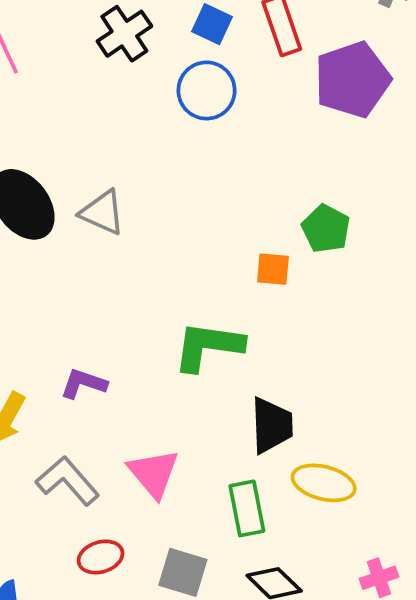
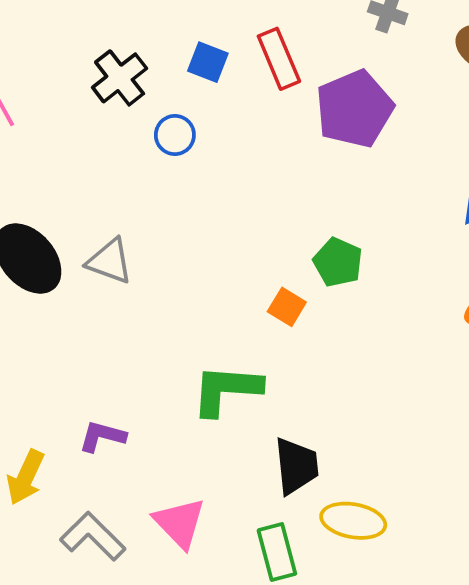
blue circle: (207, 90) -> (175, 135), moved, size x0.7
orange square: (273, 269) -> (287, 307), turned 30

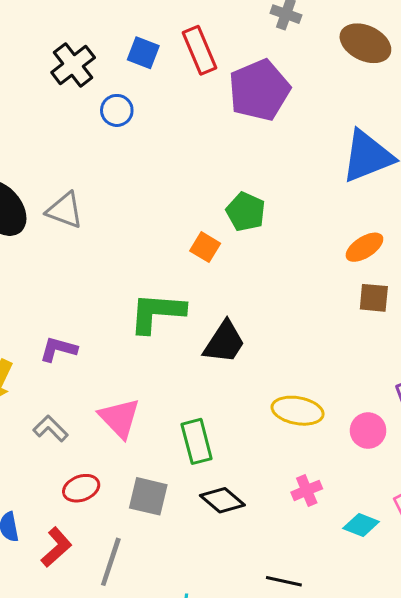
black trapezoid: (296, 466) -> (224, 342), moved, turned 39
yellow ellipse: (353, 521) -> (298, 411), moved
gray L-shape: (93, 536) -> (51, 429), size x0.7

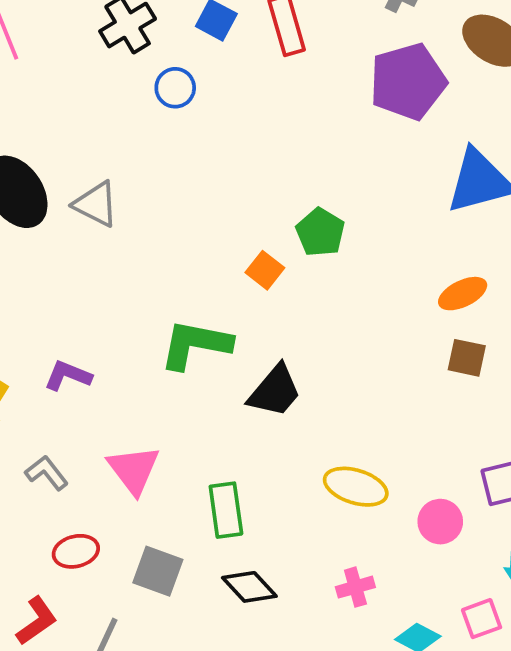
purple pentagon: (259, 90) -> (408, 82), moved

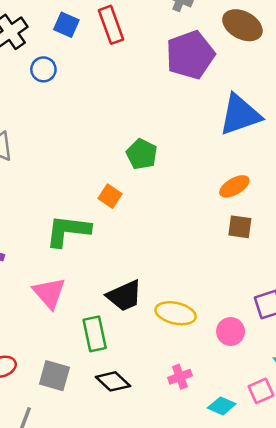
orange square: (265, 270) -> (110, 196), moved
black trapezoid: (275, 391) -> (124, 296), moved, turned 30
pink triangle: (134, 470) -> (49, 293), moved

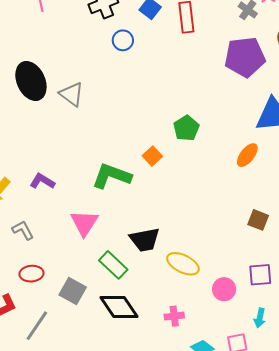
orange ellipse: (234, 186) -> (247, 155), moved, turned -35
brown square: (240, 227) -> (258, 220), moved
green rectangle: (95, 334) -> (113, 265), turned -48
black diamond: (113, 381) -> (119, 307), size x1.4

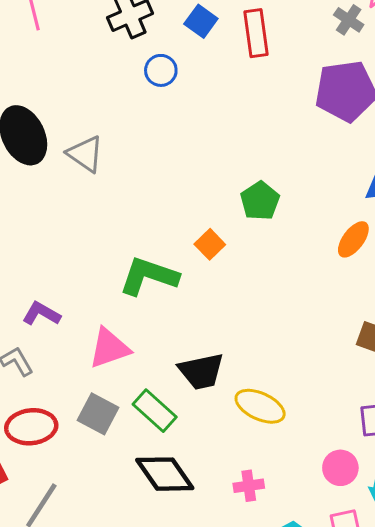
purple L-shape: (42, 181) -> (41, 314), moved
pink triangle: (84, 223) -> (109, 348), turned 40
red ellipse: (31, 274) -> (31, 427), size x1.4
pink circle: (224, 289) -> (340, 468), moved
gray square: (73, 291) -> (98, 414), moved

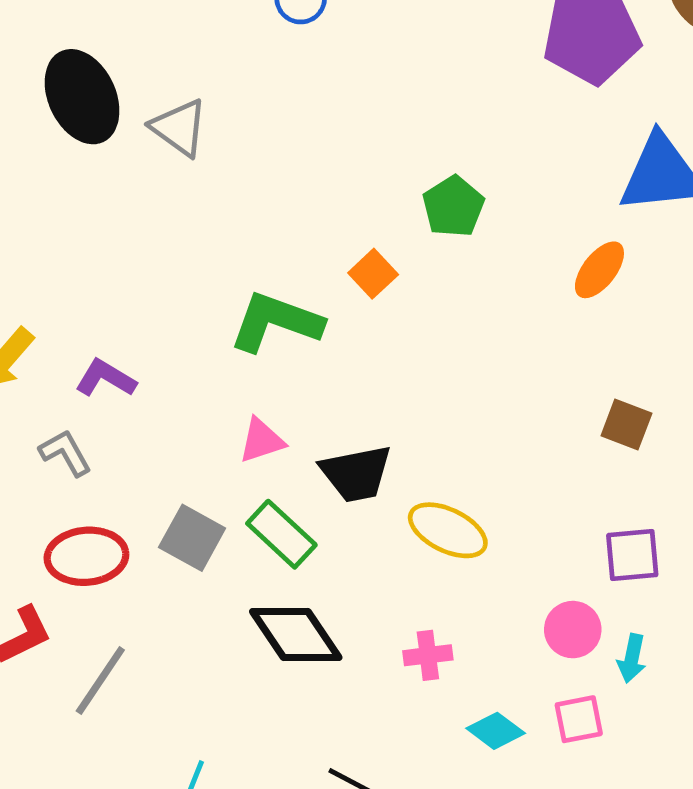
pink triangle: (109, 348) -> (262, 440), moved, size x0.7

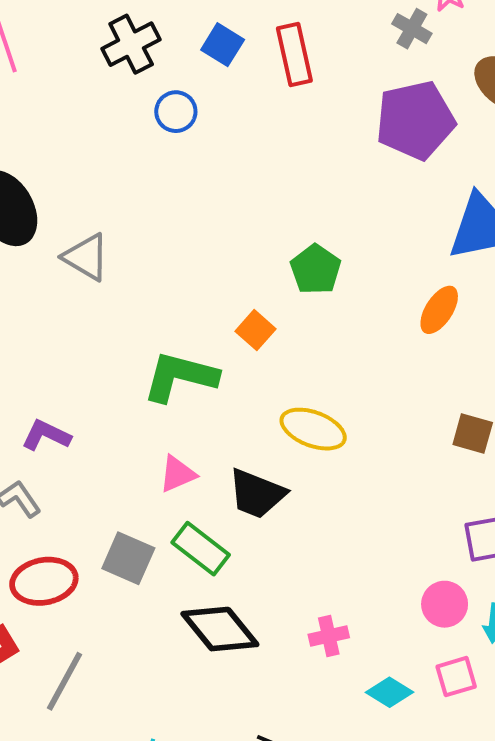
gray triangle: (179, 128) -> (86, 257), moved
black trapezoid: (356, 474) -> (257, 494), turned 38
yellow ellipse: (448, 530) -> (313, 429), moved

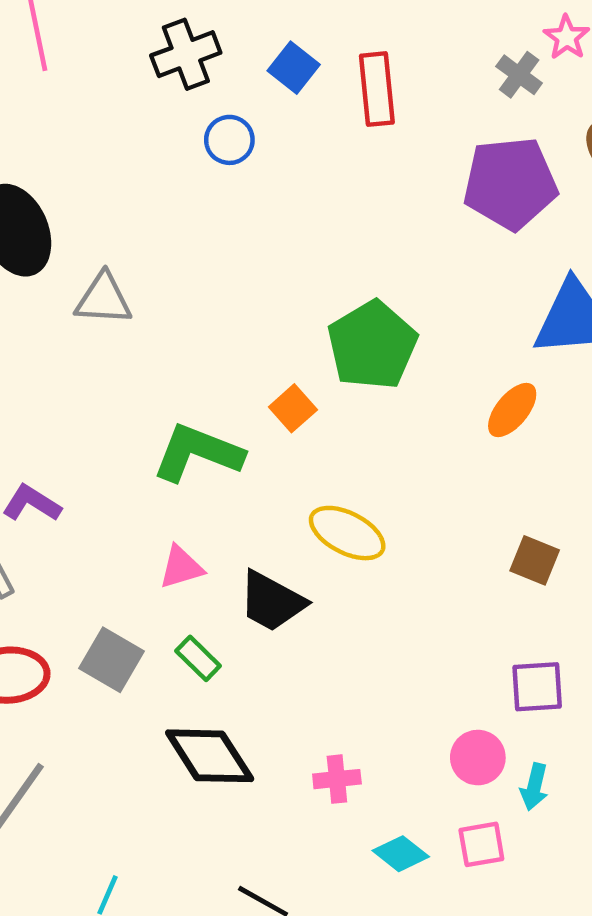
gray triangle: (86, 257) -> (103, 299), turned -34
green pentagon: (316, 269) -> (372, 345), size x1.5
green rectangle: (201, 549) -> (198, 658), size x0.7

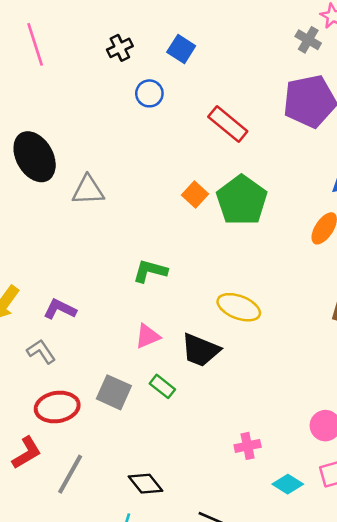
black cross: (186, 54) -> (120, 48), size x0.7
red rectangle: (377, 89) -> (228, 124), moved, turned -39
orange square: (293, 408) -> (195, 194), moved
green L-shape: (198, 453) -> (150, 271), size x0.7
black diamond: (210, 756) -> (145, 484), moved, size x0.7

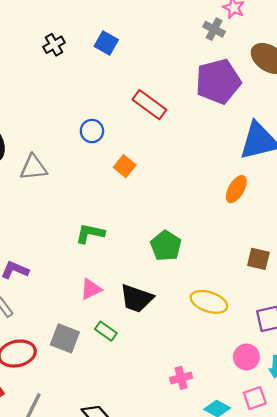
blue circle: (149, 93) -> (92, 131), moved
green pentagon: (242, 200) -> (166, 246), moved, size x0.7
yellow ellipse: (239, 307) -> (209, 302), moved

